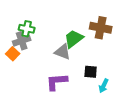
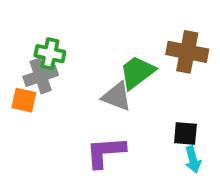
orange square: (13, 54) -> (24, 100), turned -32
black square: (91, 72) -> (185, 134), moved
cyan arrow: (104, 86) -> (193, 160), turned -40

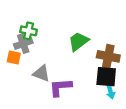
brown cross: (187, 52) -> (108, 56), moved
gray triangle: (117, 96) -> (41, 73), moved
black square: (185, 134) -> (106, 77), size x1.5

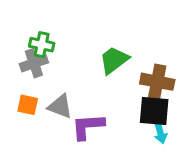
orange square: (14, 57) -> (28, 105), moved

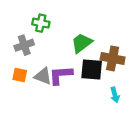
green cross: (42, 45) -> (41, 23), moved
black square: (154, 111) -> (92, 69), moved
purple L-shape: (88, 126) -> (61, 75), moved

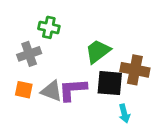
cyan arrow: (115, 95) -> (124, 113), moved

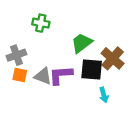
gray cross: (29, 54) -> (16, 55), moved
brown cross: (135, 70) -> (113, 58), turned 30

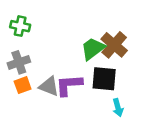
green cross: (41, 23) -> (20, 26), moved
brown cross: (113, 58) -> (114, 45), moved
orange square: (20, 75) -> (23, 85), turned -32

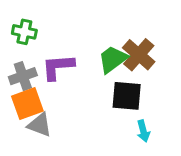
orange square: (23, 85) -> (27, 104), size x1.5
purple L-shape: (69, 85) -> (58, 67), moved
gray triangle: (49, 86) -> (40, 125), moved

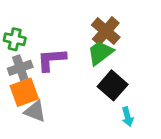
green cross: (24, 32) -> (15, 39), moved
brown cross: (139, 55) -> (106, 31), moved
black square: (127, 96) -> (113, 85), turned 36

